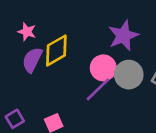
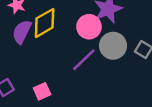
pink circle: (103, 68) -> (89, 27), moved

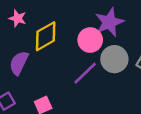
purple semicircle: (22, 32) -> (19, 63), moved

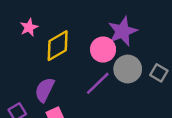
pink star: (18, 18) -> (29, 27), turned 30
purple semicircle: (19, 63) -> (45, 90), moved

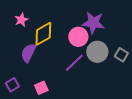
purple star: (122, 31) -> (93, 23), turned 30
purple semicircle: (45, 90) -> (28, 53), moved

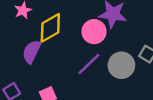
gray circle: (97, 52) -> (121, 65), moved

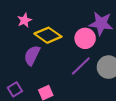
yellow diamond: (50, 28) -> (48, 35), turned 65

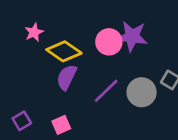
pink circle: (85, 38) -> (109, 42), moved
purple semicircle: (32, 55) -> (67, 77), moved

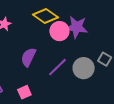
yellow diamond: (64, 51) -> (45, 16), moved

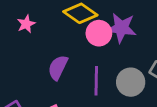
purple line: (57, 67) -> (96, 81), turned -45

